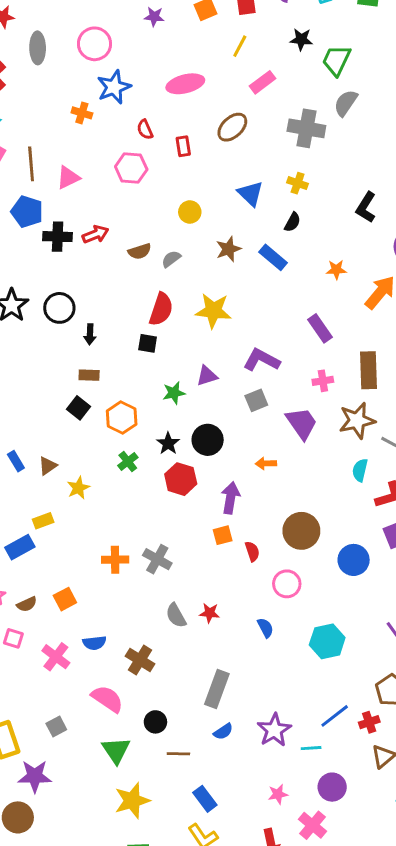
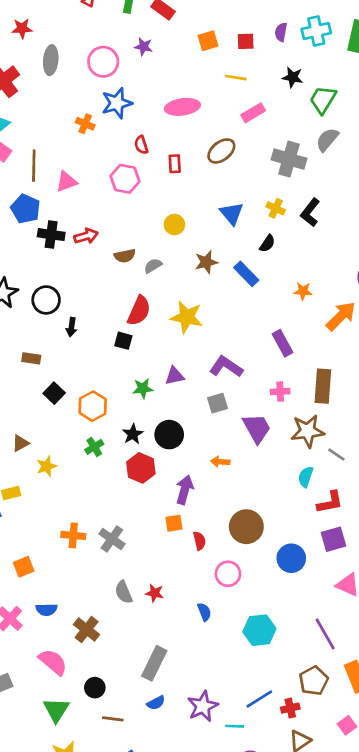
purple star: (154, 17) -> (143, 47), moved
yellow line: (240, 46) -> (236, 78), turned 65
black L-shape: (366, 207) -> (310, 213), moved
brown rectangle: (89, 375) -> (31, 358), moved

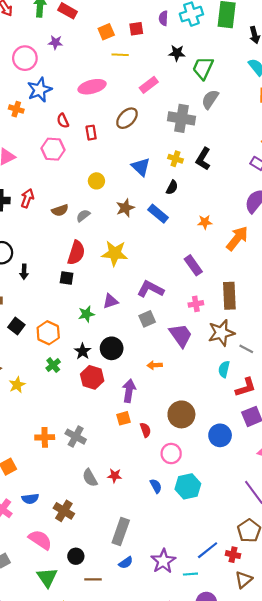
yellow line: (236, 78) -> (120, 55), moved
red arrow: (86, 236) -> (27, 198), turned -48
cyan hexagon: (259, 630) -> (188, 486), moved
red cross: (290, 708) -> (233, 555), turned 32

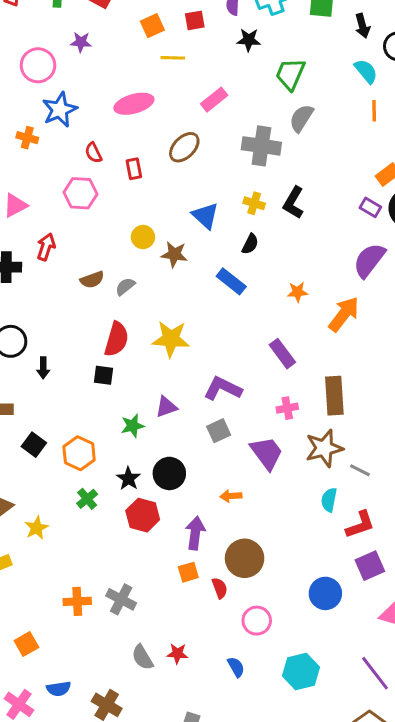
black star: (177, 53) -> (249, 40), moved
red arrow: (27, 198) -> (46, 247), moved
brown star: (125, 208) -> (174, 254), moved, turned 30
brown circle: (181, 414) -> (245, 558), moved
cyan hexagon: (188, 486) -> (301, 671), moved

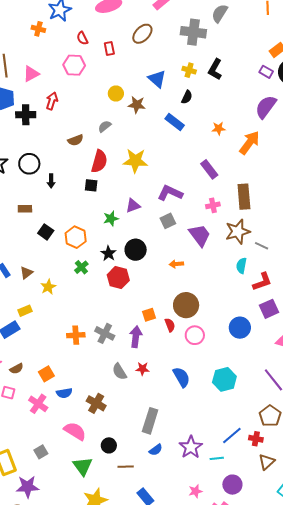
brown semicircle: (92, 280) -> (75, 140), moved
purple arrow: (195, 533) -> (136, 337), moved
pink circle: (257, 621) -> (195, 335), moved
orange square: (26, 644) -> (46, 374), moved
blue semicircle: (236, 667) -> (181, 377), size x1.5

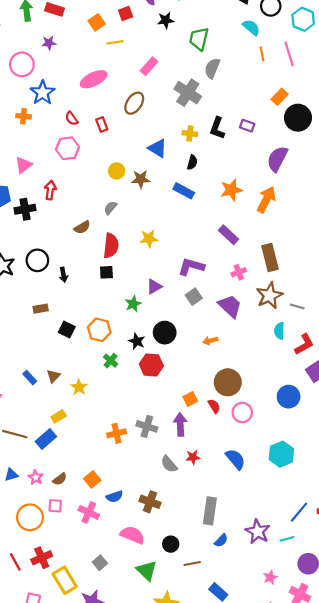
gray cross: (193, 32) -> (188, 93), turned 35
purple rectangle: (266, 72) -> (247, 126), moved
orange star: (219, 128) -> (231, 190), size x1.5
yellow star: (135, 161) -> (149, 239), size x0.7

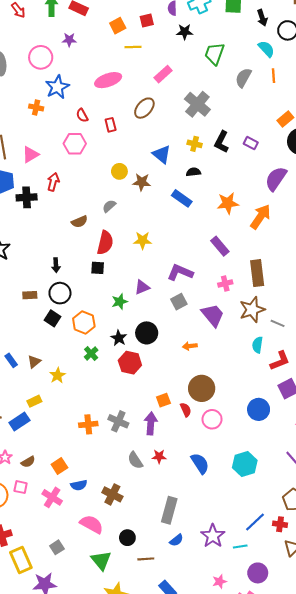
gray semicircle: (212, 68) -> (243, 78), moved
black semicircle: (192, 162) -> (193, 172), turned -120
black circle: (37, 260) -> (60, 293), moved

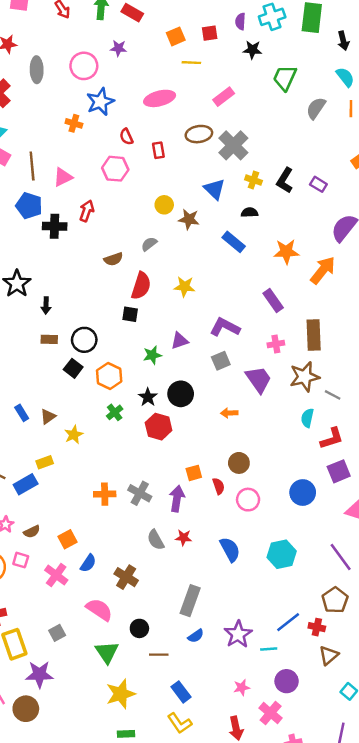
gray cross: (197, 104) -> (233, 145), moved
brown ellipse: (144, 108) -> (199, 134), turned 35
black arrow: (56, 265) -> (46, 305), moved
brown circle: (202, 388) -> (239, 463), size x0.7
blue semicircle: (79, 485) -> (88, 563), turned -49

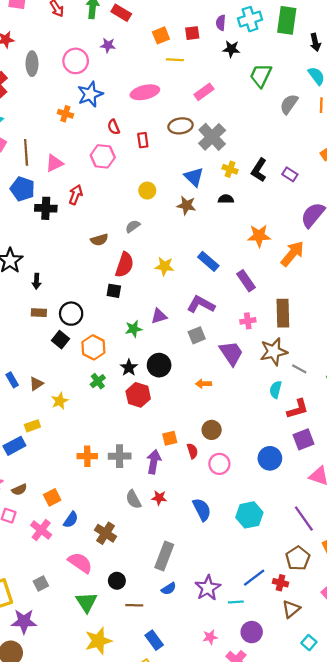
brown star: (189, 219) -> (186, 205), moved
blue rectangle: (234, 242) -> (208, 261), moved
gray cross: (140, 493) -> (120, 456), turned -30

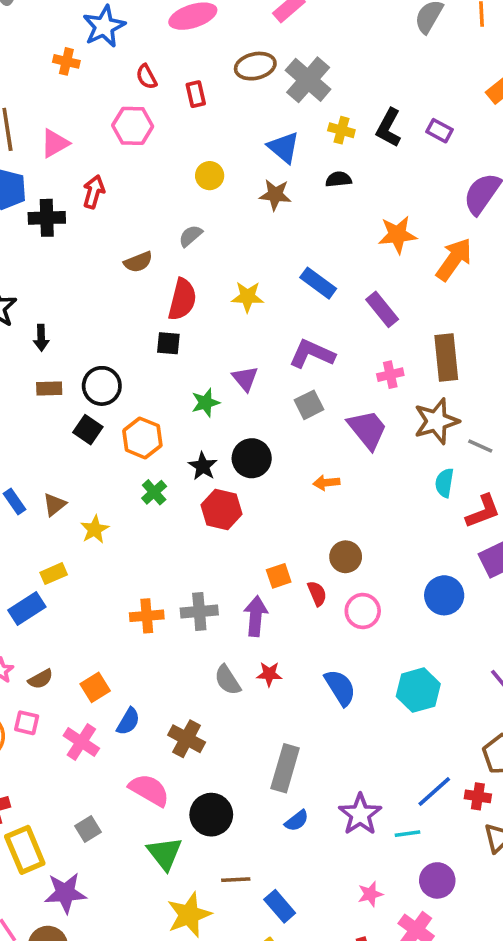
purple triangle: (159, 316) -> (245, 378), turned -48
black circle: (117, 581) -> (211, 815), size x1.5
brown line: (134, 605) -> (236, 880), moved

